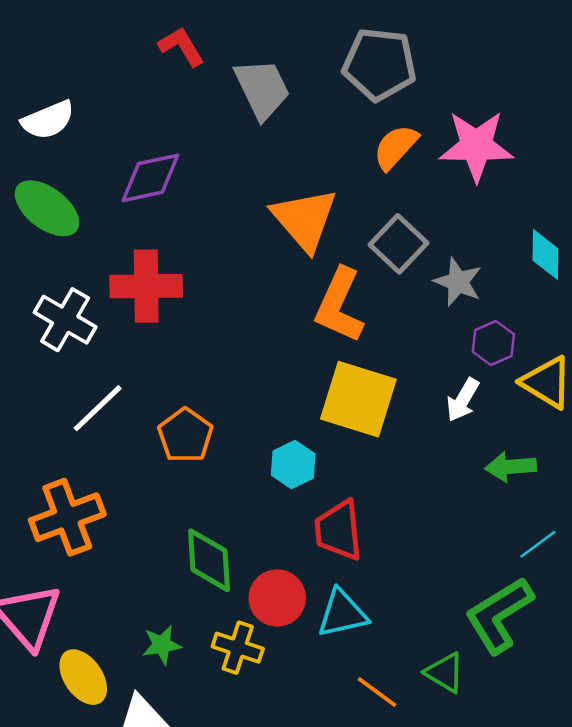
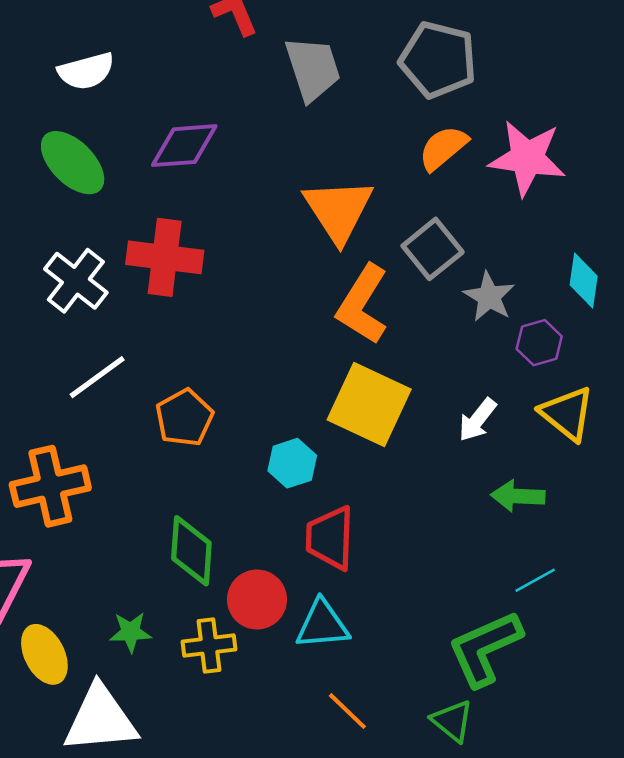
purple hexagon: (493, 343) -> (539, 343), moved
yellow cross: (238, 648) -> (209, 645), turned -33
green triangle: (445, 673) -> (452, 721), moved

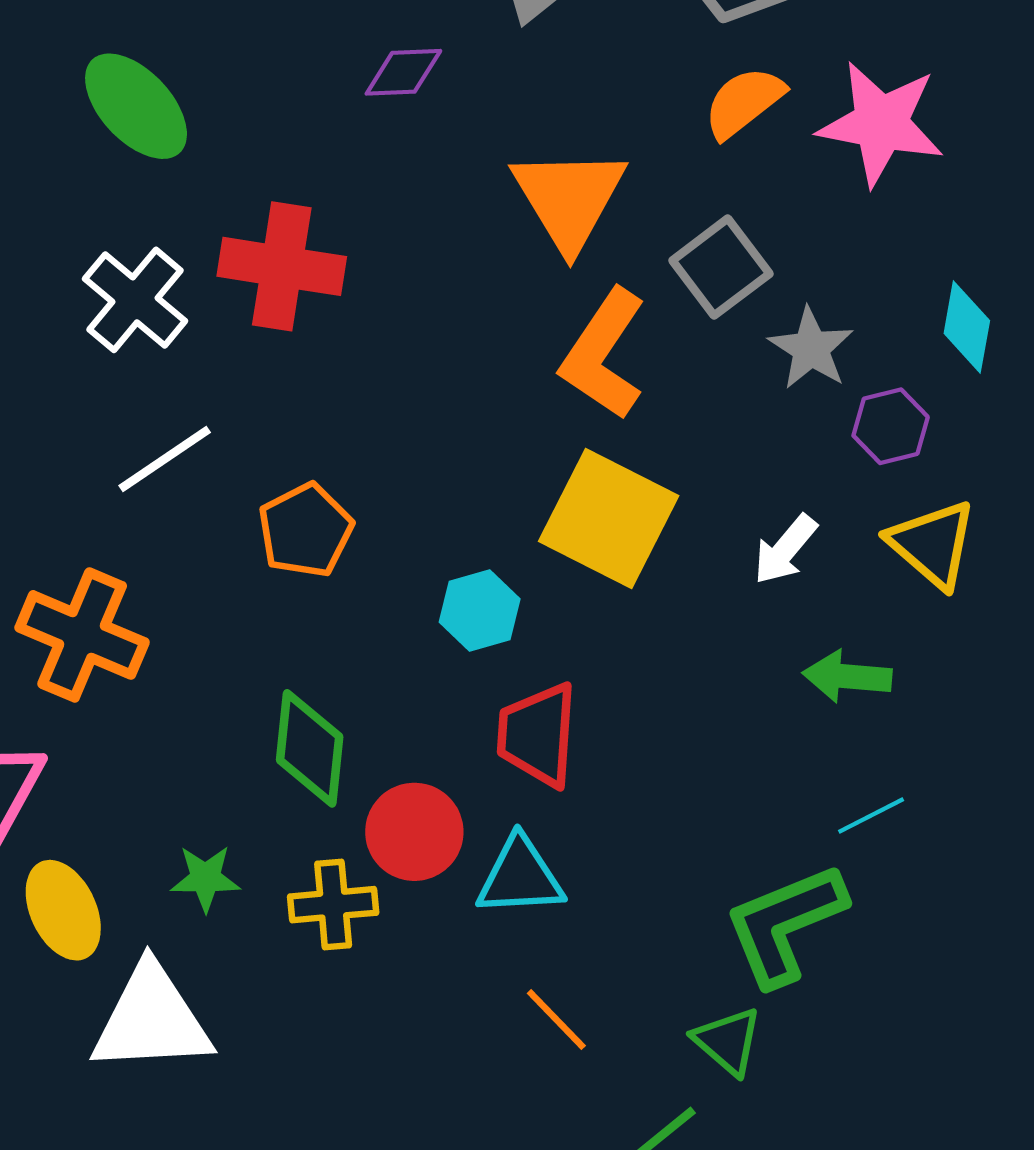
purple diamond: (184, 146) -> (403, 72), moved, size x0.7
orange cross: (50, 486) -> (82, 635), turned 34

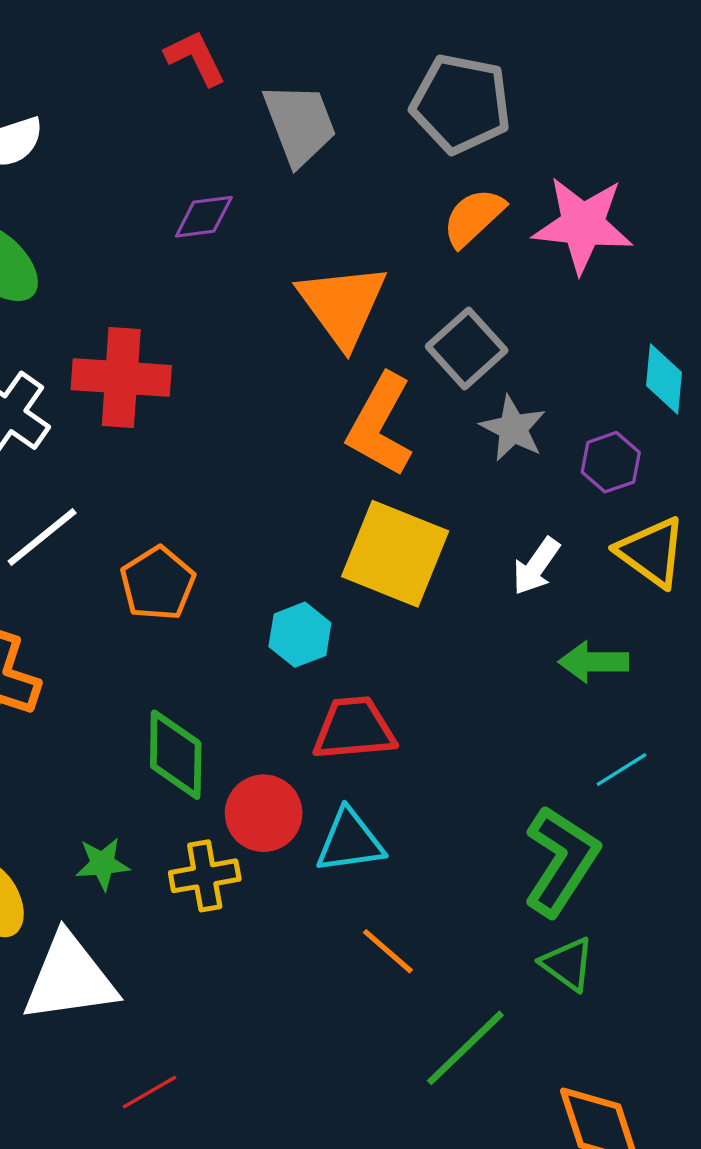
gray star: (811, 348) -> (513, 428), moved
red trapezoid: (538, 735) -> (354, 729), turned 86
green L-shape: (785, 924) -> (561, 861), turned 150
green triangle: (728, 1041) -> (568, 964), moved

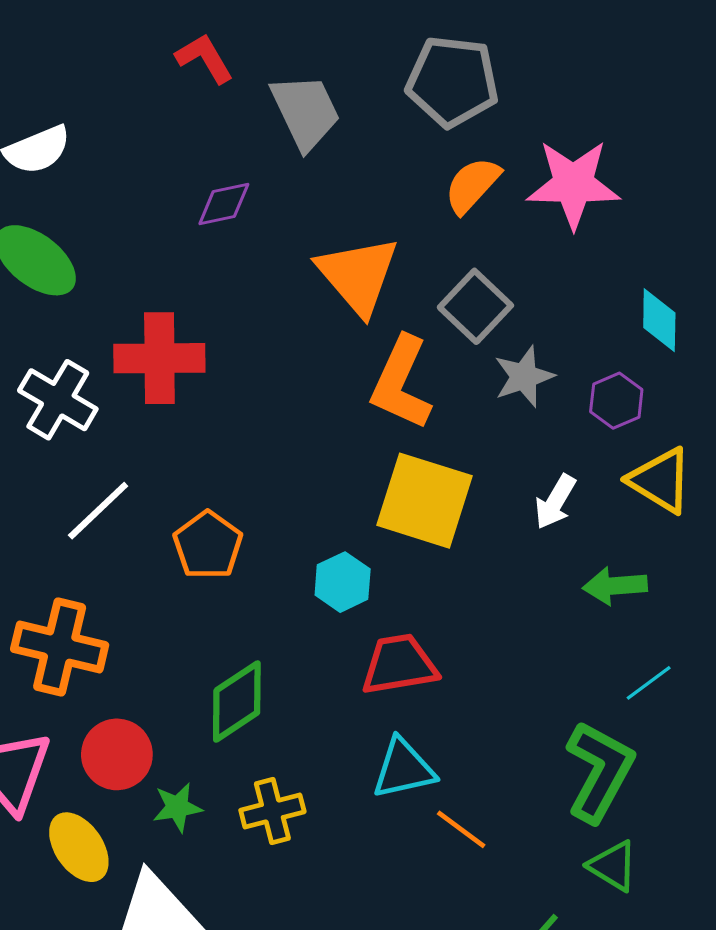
gray star: (513, 428) -> (524, 377), turned 30
green diamond: (176, 755) -> (237, 701), turned 60
red circle: (264, 813) -> (117, 754), moved
orange line: (388, 951) -> (461, 829), moved

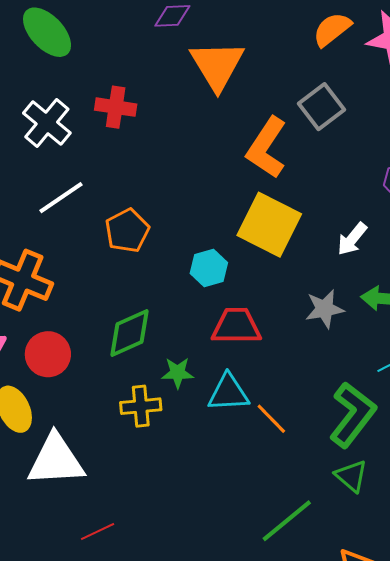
orange triangle: (358, 275) -> (217, 65), moved
red cross: (159, 358) -> (116, 107), size x0.7
gray star: (524, 377) -> (324, 309), moved
green star: (177, 807) -> (178, 373), moved
orange line: (461, 829) -> (271, 419), moved

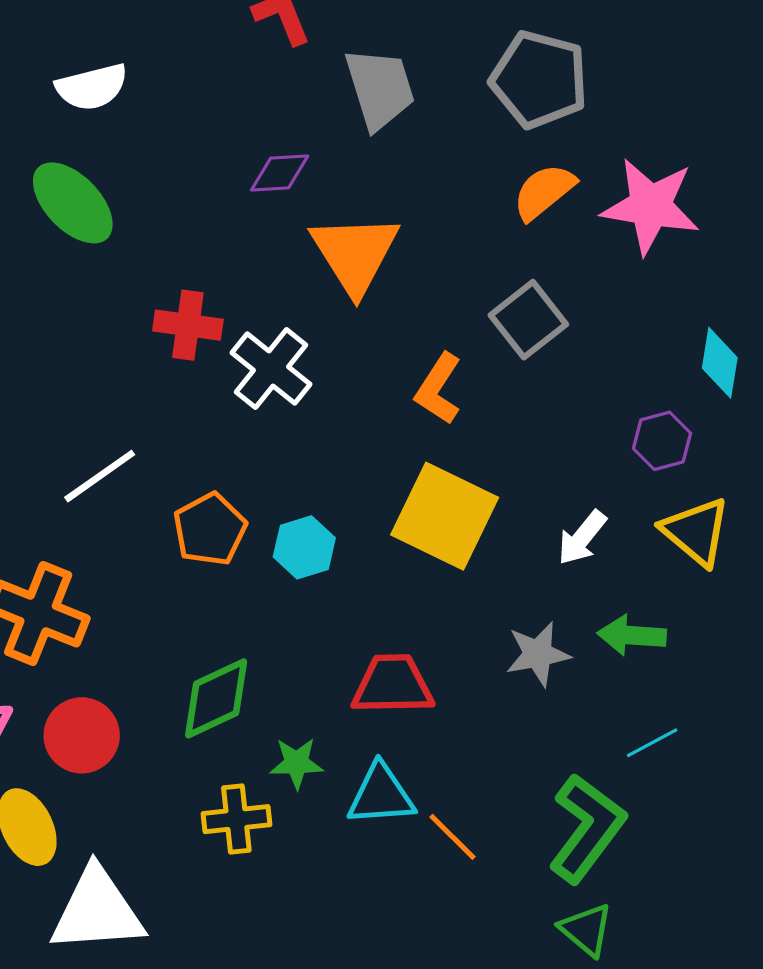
white cross: (47, 123) -> (271, 368), moved
orange L-shape: (267, 148) -> (438, 389), size x0.7
cyan hexagon: (209, 268) -> (304, 547), moved

